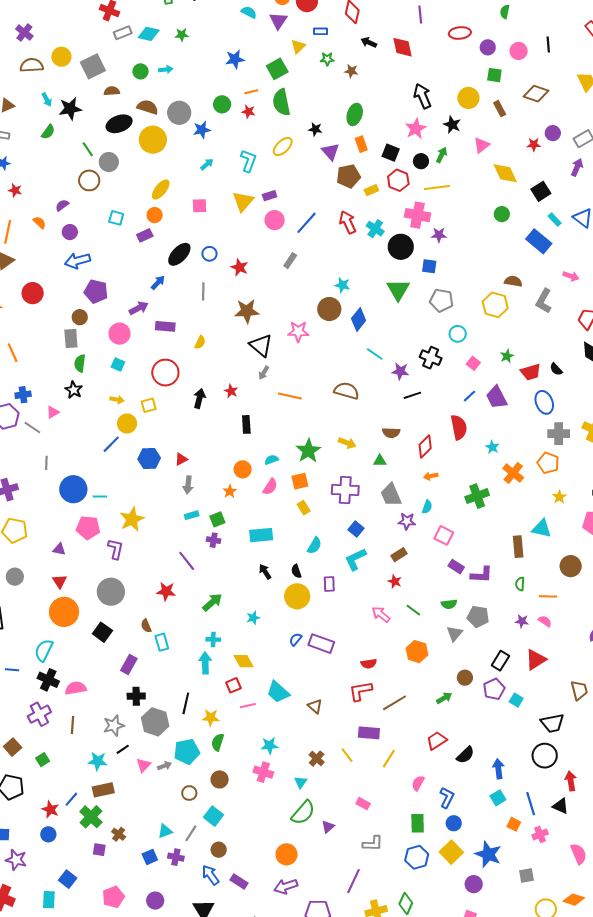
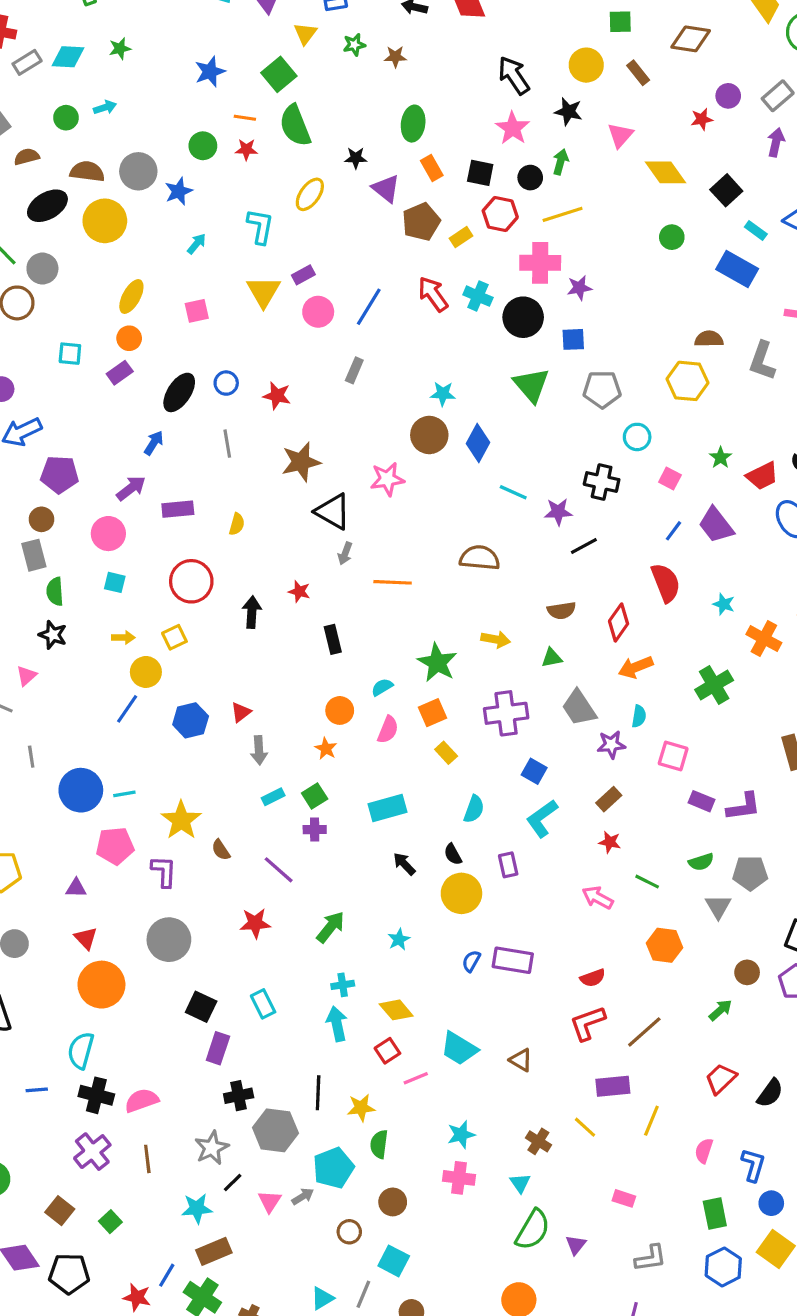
orange line: (251, 92) -> (245, 118), turned 32
orange arrow: (431, 476) -> (636, 667), size x1.5
brown semicircle: (146, 626) -> (221, 850), moved
black square: (102, 632) -> (201, 1007), moved

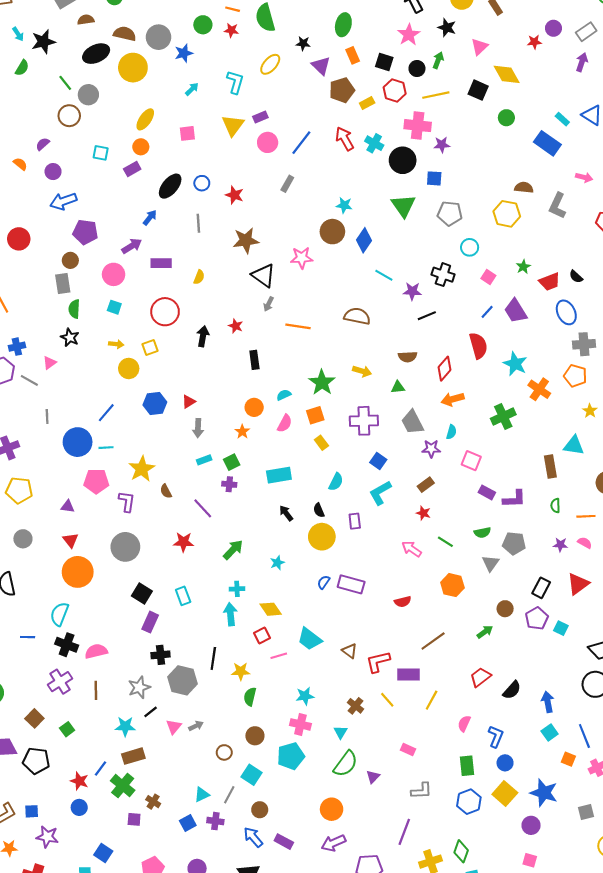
black square: (726, 190) -> (478, 90), moved, turned -30
cyan star: (724, 604) -> (515, 364), size x1.6
blue line: (127, 709) -> (106, 413), moved
red L-shape: (588, 1023) -> (378, 662), moved
cyan pentagon: (333, 1168) -> (291, 756), moved

